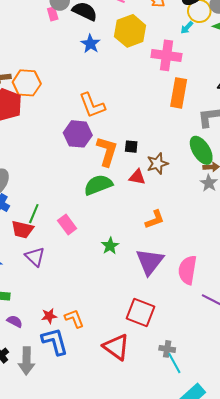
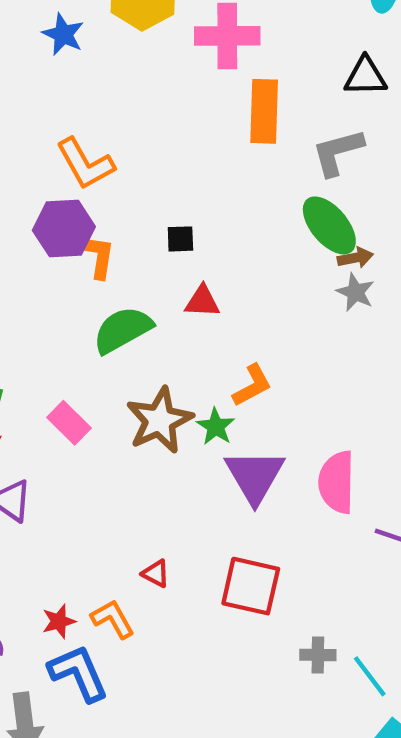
orange L-shape: (107, 151) -> (99, 256), moved, size x0.7
brown star: (157, 164) -> (160, 420), moved, size x1.4
green star: (110, 246) -> (216, 427), moved
red triangle: (116, 347) -> (156, 573), moved, size x0.5
cyan line: (174, 363) -> (370, 676), moved

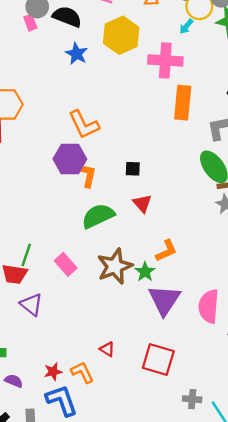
red triangle: (202, 301) -> (142, 203), turned 42

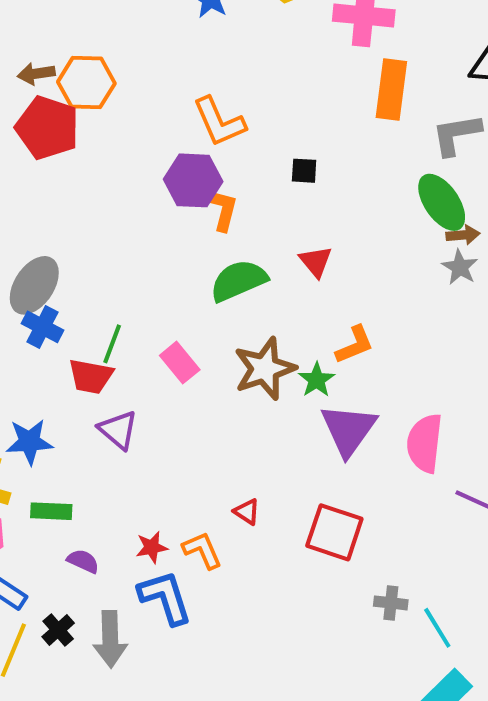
black square: (133, 169) -> (304, 171), moved

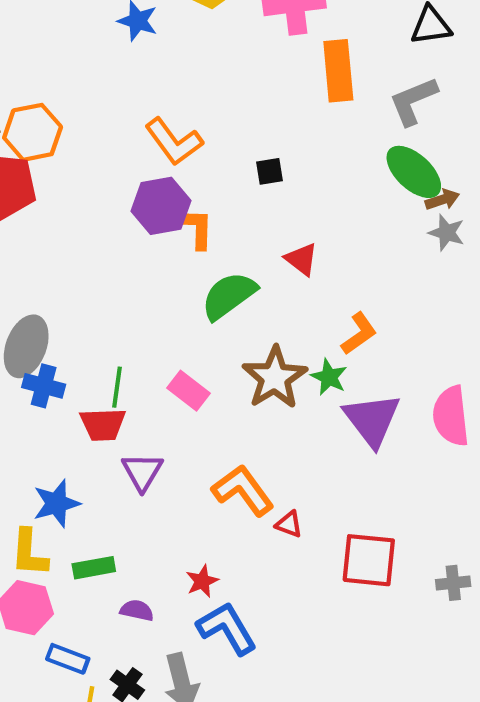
purple triangle: (118, 430) -> (142, 472), turned 33
red square: (334, 532) -> (369, 560), moved
orange L-shape: (202, 550) -> (243, 490), moved, size x1.4

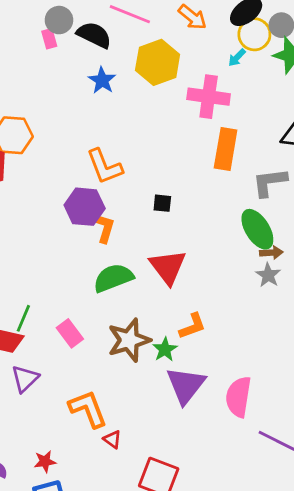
red triangle: (302, 259) -> (168, 267), size x1.6

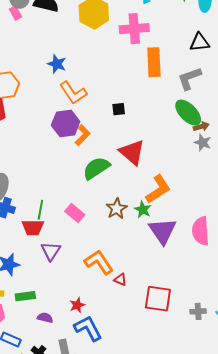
blue star: (102, 80) -> (57, 64), moved
orange L-shape: (105, 228) -> (83, 135), turned 40
orange L-shape: (192, 326) -> (158, 189), size x1.4
brown star: (129, 340) -> (117, 209), size x0.7

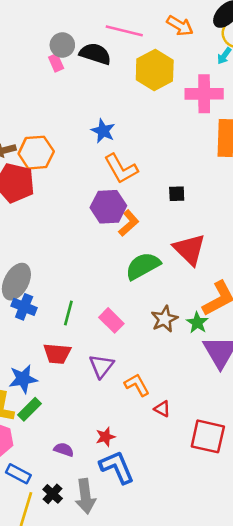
red trapezoid: (33, 227) -> (57, 354), moved
purple triangle: (51, 251) -> (101, 366), moved
orange L-shape: (99, 262) -> (137, 385), size x0.7
green rectangle: (25, 296) -> (29, 409), moved, turned -42

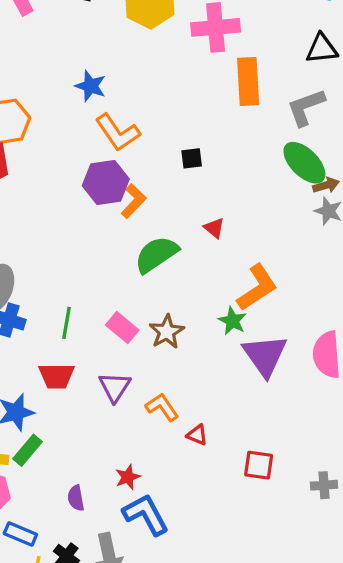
red triangle: (189, 249) -> (214, 228), size x0.5
brown star: (164, 319) -> (167, 332), moved
red square: (208, 436) -> (259, 465), size x0.7
purple semicircle: (64, 450) -> (76, 498), turned -114

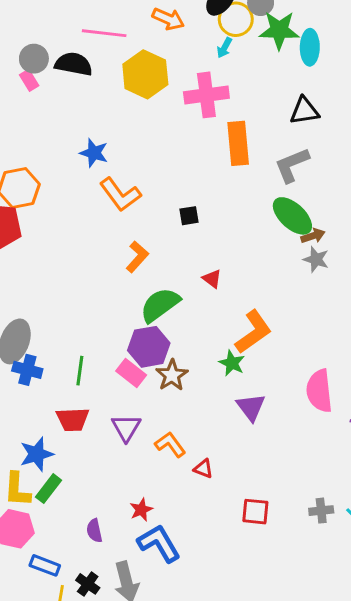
purple hexagon: (106, 182) -> (149, 347), moved
purple triangle: (265, 355) -> (251, 407), moved, size x0.7
red square: (259, 465) -> (255, 512), moved

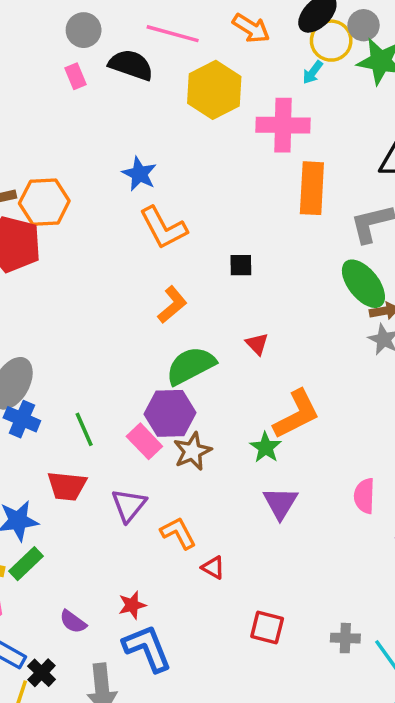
gray circle: (34, 59) -> (84, 30), moved
green line: (80, 371) -> (84, 429), turned -40
pink semicircle: (319, 391) -> (364, 496), size x0.7
purple semicircle: (94, 531) -> (73, 622), turned -50
black cross: (88, 584) -> (42, 673), moved

